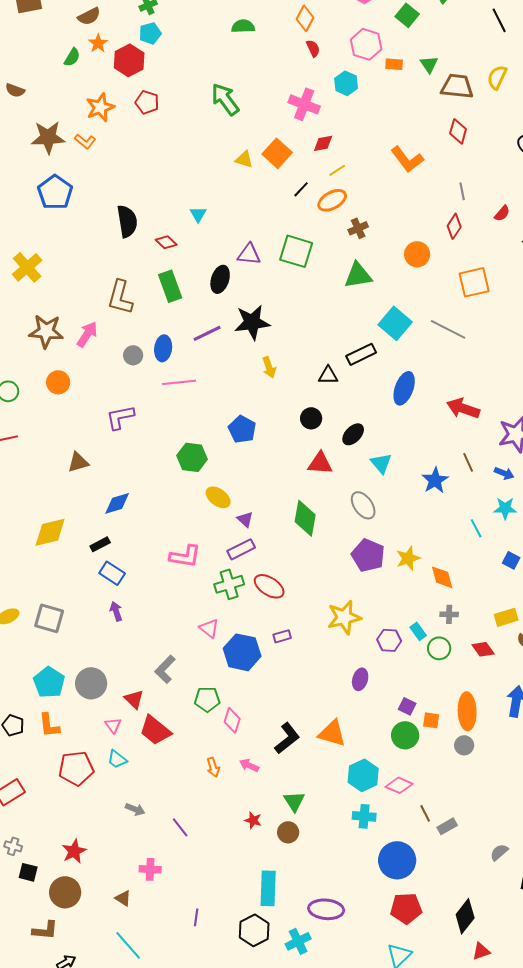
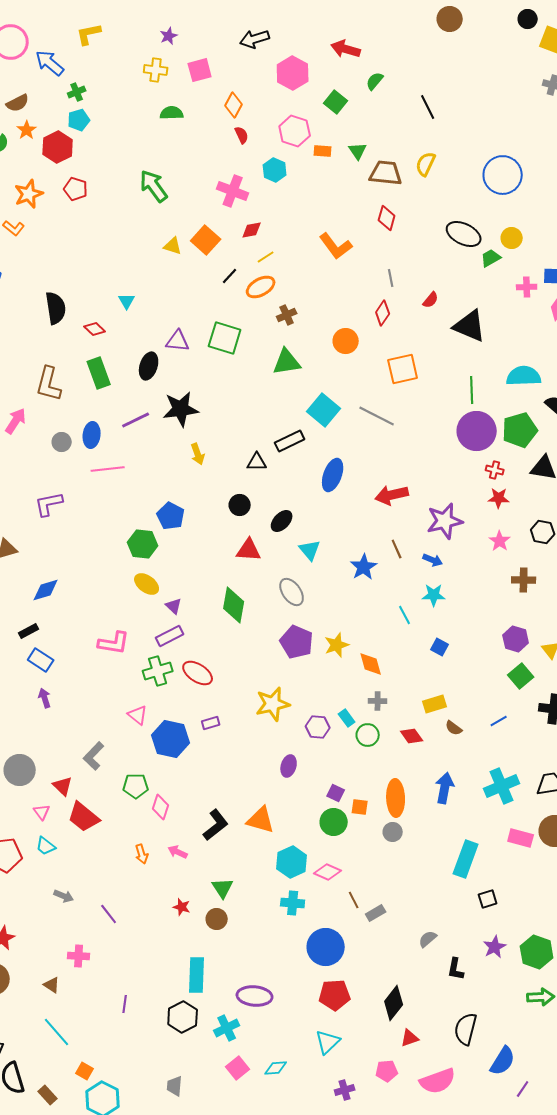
red arrow: (463, 408) -> (392, 495), turned -32
green hexagon: (192, 457) -> (143, 544), moved

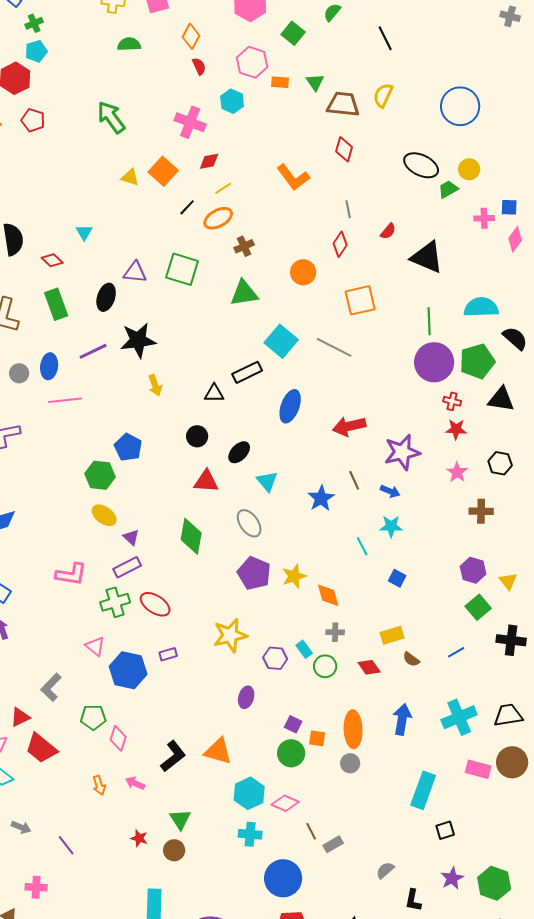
red triangle: (63, 786) -> (20, 717), turned 50

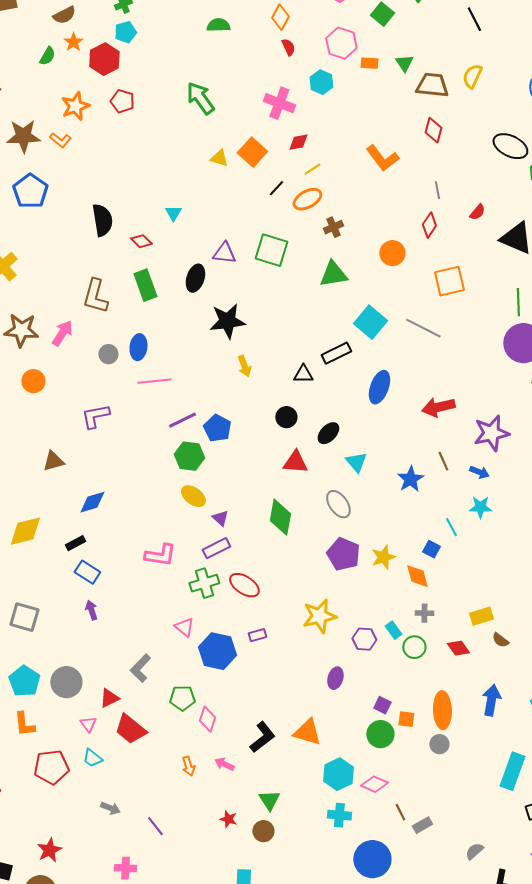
purple line: (93, 351) -> (182, 420), moved
blue square: (397, 578) -> (431, 549), moved

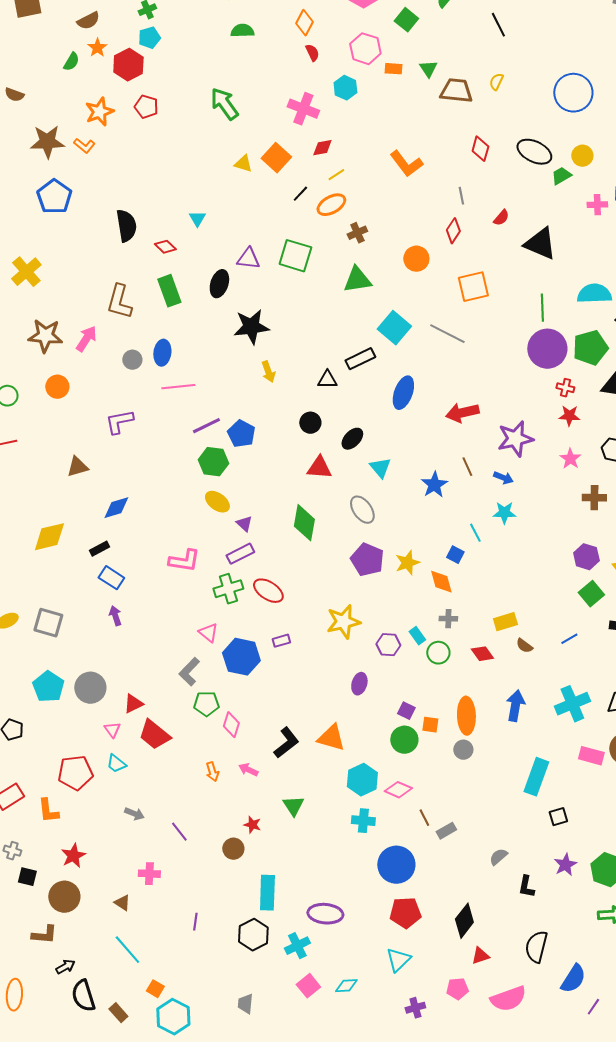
yellow semicircle: (472, 76) -> (496, 82), size x0.7
red diamond: (433, 130) -> (480, 149), moved
gray L-shape: (140, 668) -> (189, 672), moved
orange L-shape: (24, 724) -> (48, 811), moved
brown circle: (263, 831) -> (233, 849), moved

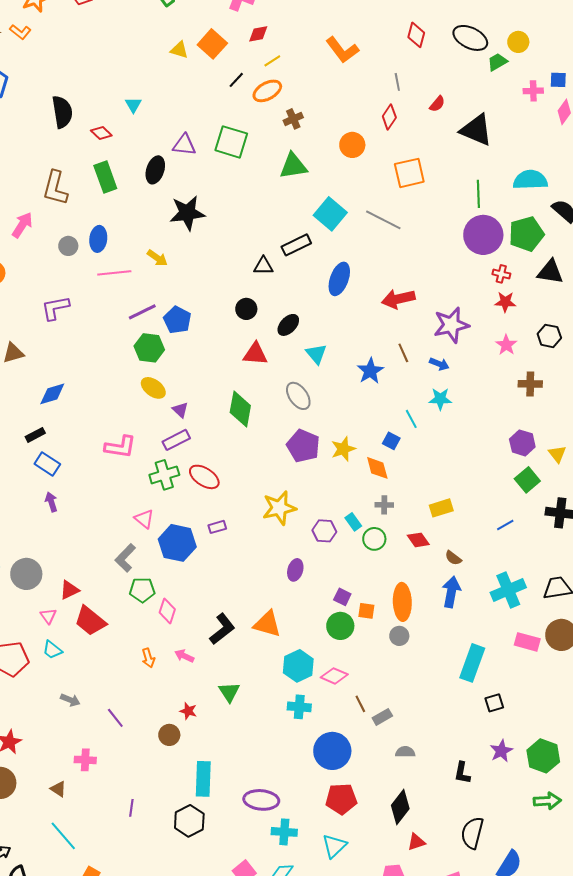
yellow arrow: (268, 372) -> (157, 258), moved, turned -35
brown semicircle: (524, 646) -> (453, 558), moved
gray semicircle: (498, 857) -> (405, 752), moved, turned 42
cyan cross: (297, 946) -> (284, 832), moved, turned 30

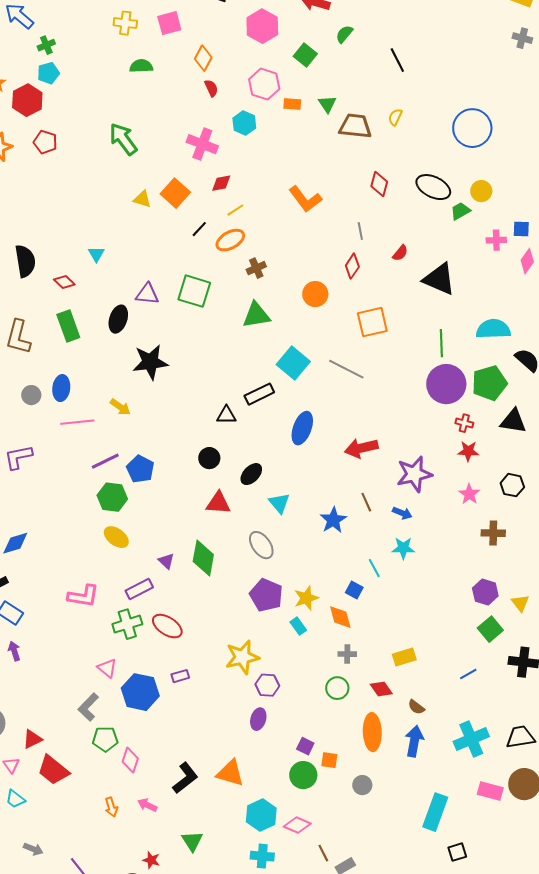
purple triangle: (180, 410) -> (166, 561), moved
cyan rectangle: (353, 522) -> (298, 626), moved
purple hexagon: (324, 531) -> (267, 685), moved
orange ellipse: (402, 602) -> (372, 732), moved

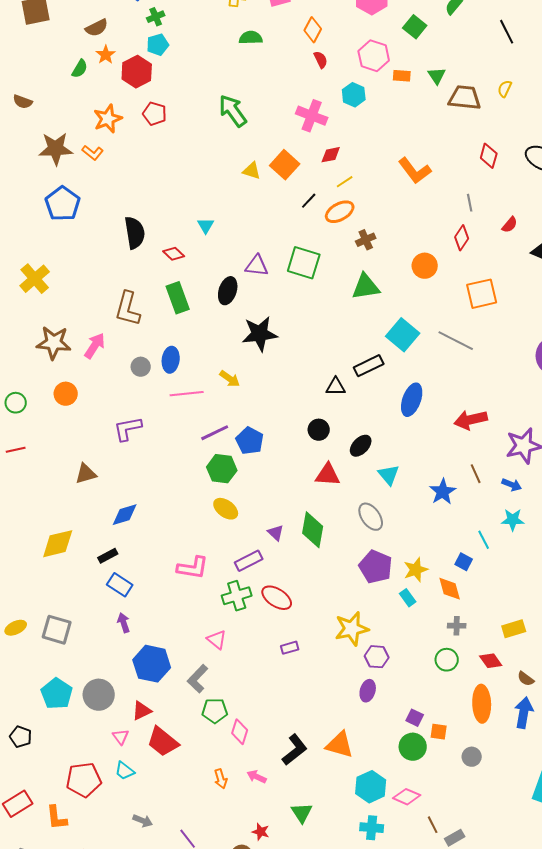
blue hexagon: (140, 692) -> (152, 664), moved

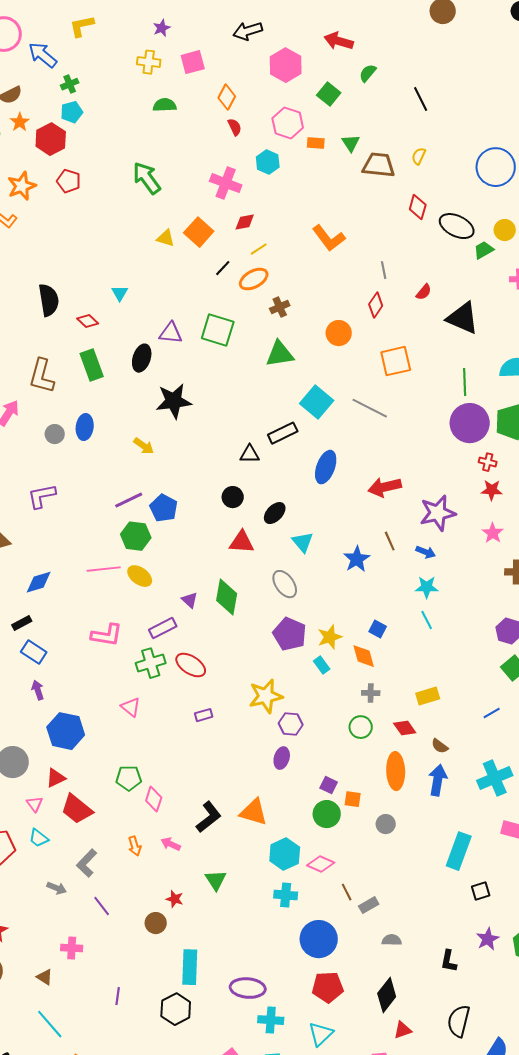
red diamond: (489, 156) -> (418, 207), moved
pink line: (187, 394) -> (104, 569), moved
cyan line: (484, 540) -> (427, 620), moved
gray L-shape: (198, 679) -> (87, 863), moved

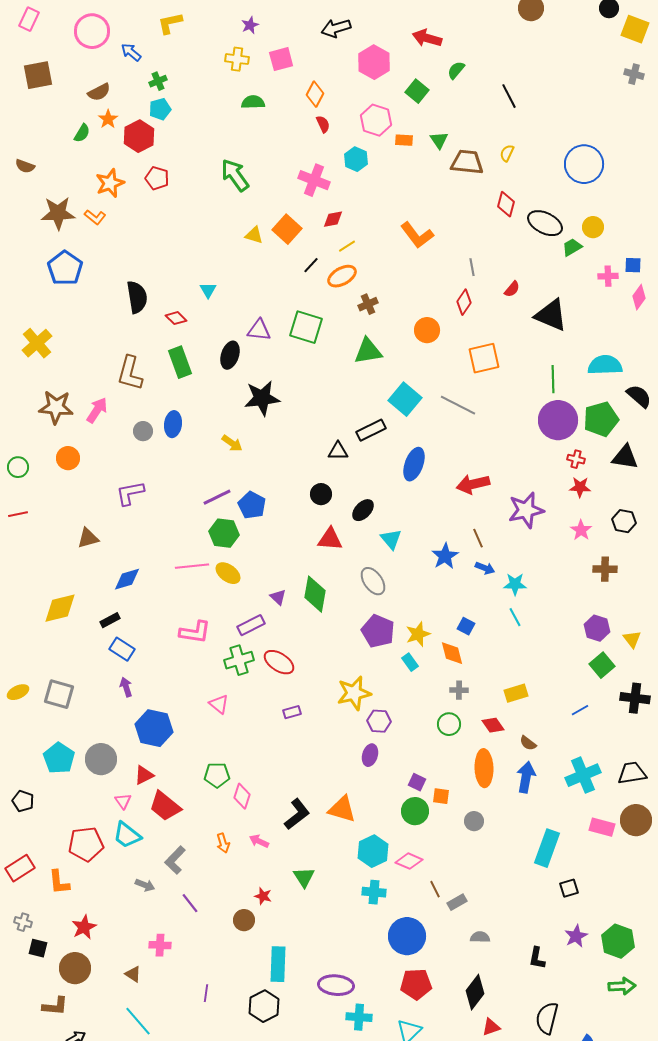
blue arrow: (43, 55) -> (131, 52), size x0.7
blue arrow: (426, 552) -> (485, 568), moved
cyan trapezoid: (39, 838) -> (127, 835), size x1.4

